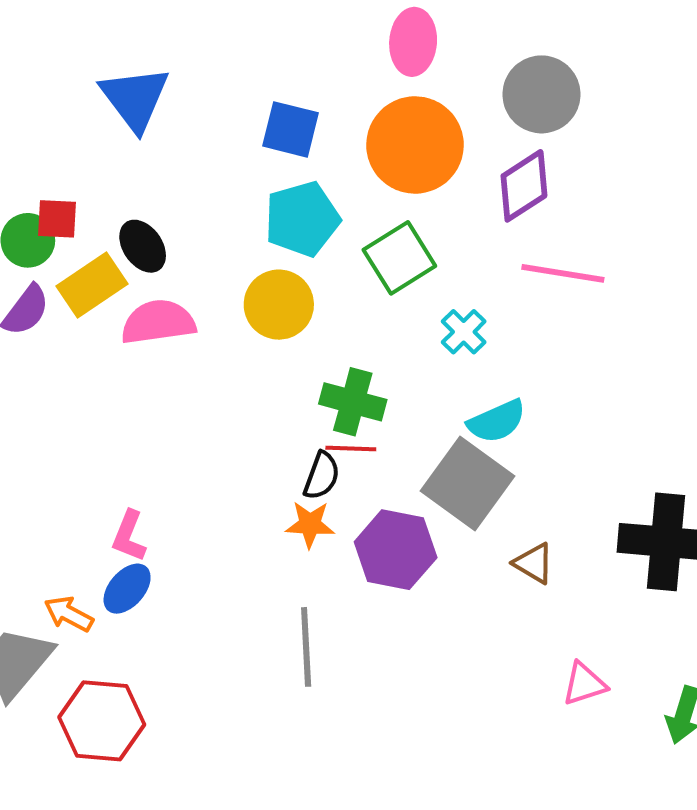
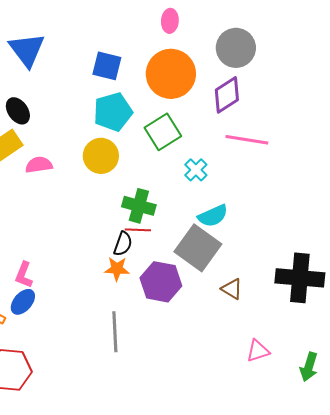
pink ellipse: (413, 42) -> (170, 21), size x0.7
black ellipse: (143, 246) -> (18, 111), moved
pink semicircle: (158, 322) -> (39, 165), size x0.7

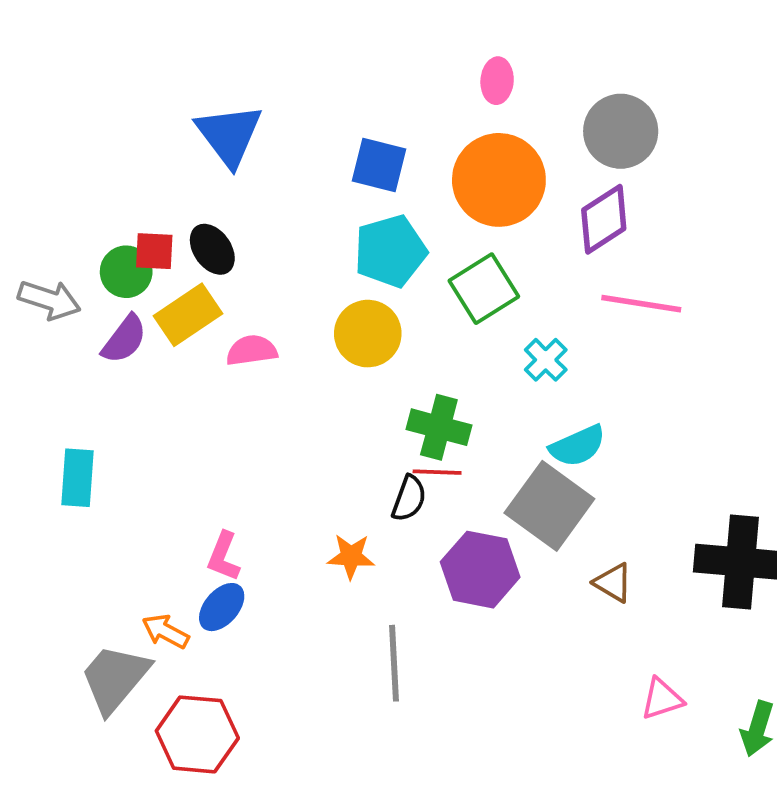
orange star: (117, 269) -> (351, 556), moved

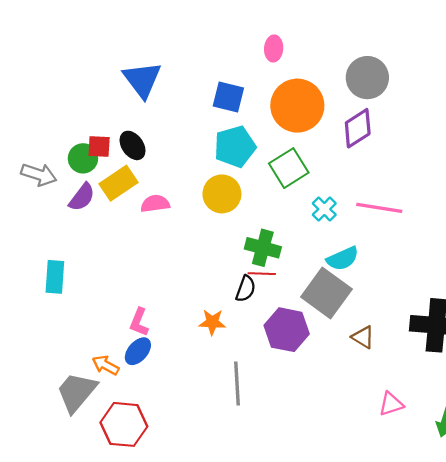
pink ellipse: (497, 81) -> (274, 48), moved
pink line: (641, 304) -> (379, 208), moved

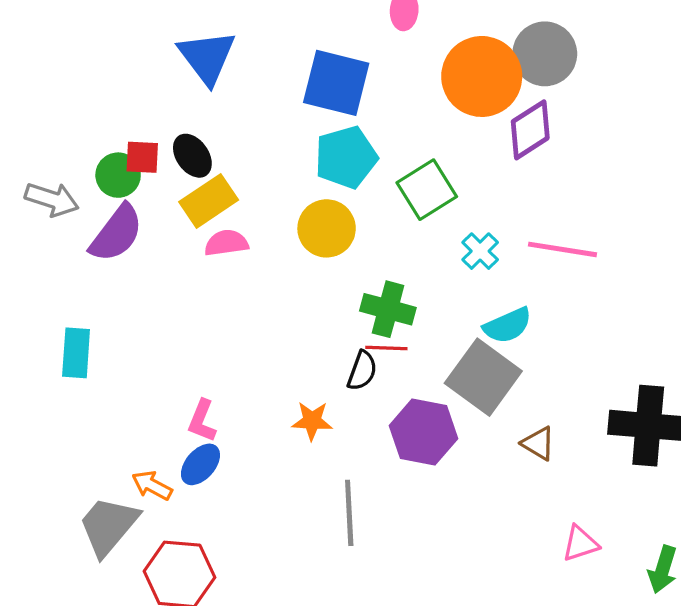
blue square: (228, 97) -> (336, 83), size x1.4
orange circle: (297, 106) -> (482, 76), moved
yellow rectangle: (119, 183) -> (209, 201), moved
purple semicircle: (82, 197) -> (116, 233), size x1.4

